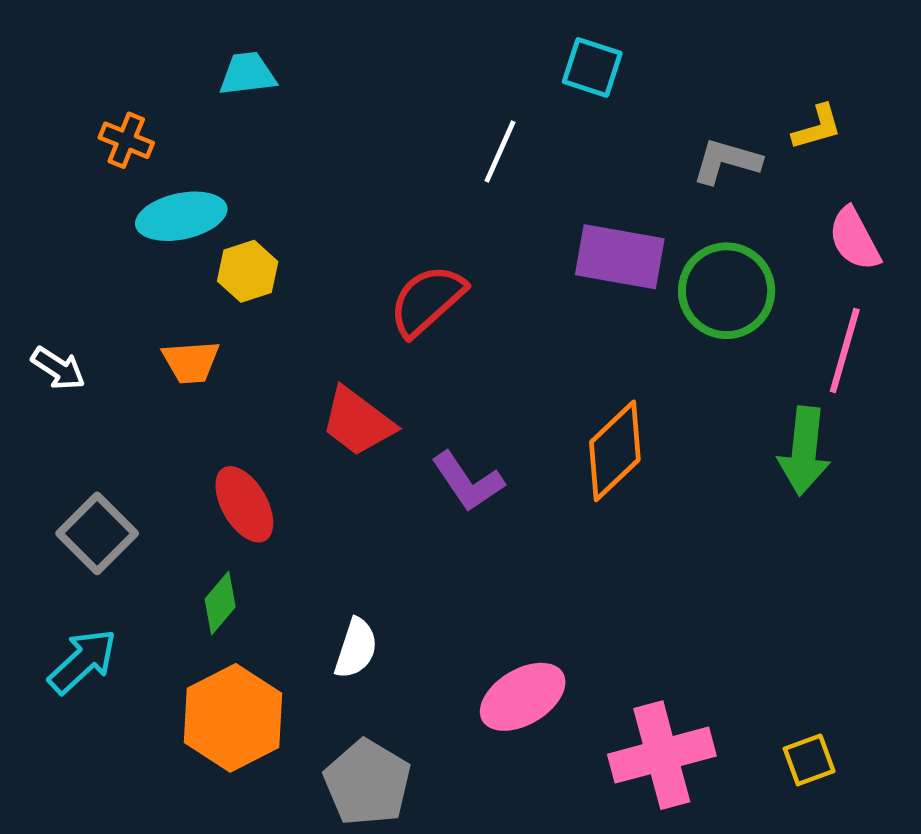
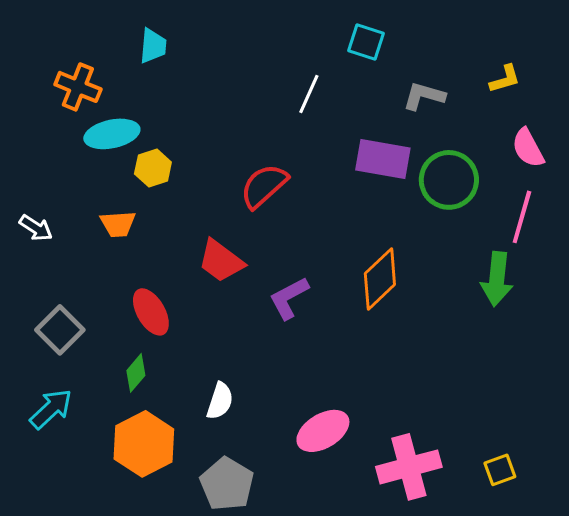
cyan trapezoid: (248, 74) -> (153, 46), turned 102
orange cross: (126, 140) -> (78, 87), size x1.4
gray L-shape: (727, 161) -> (424, 96), moved
purple L-shape: (468, 482) -> (289, 298), turned 96

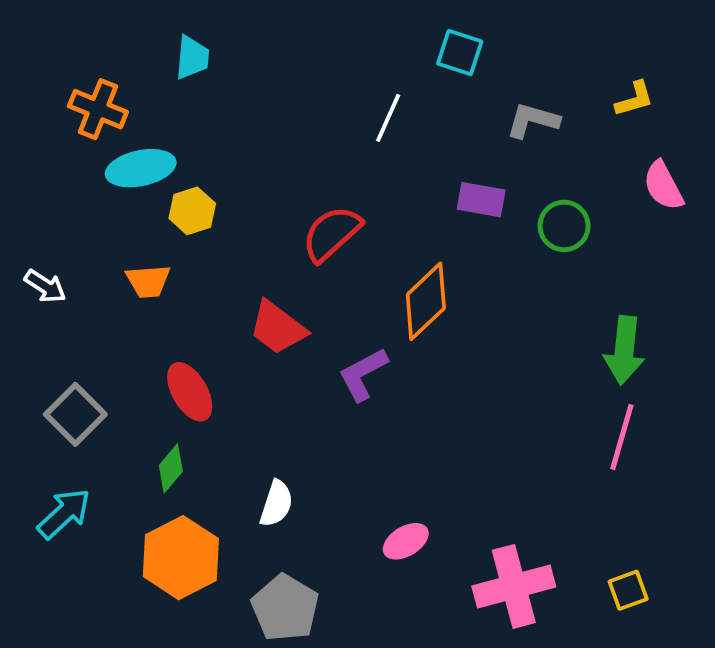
purple rectangle: (383, 159) -> (481, 200), size x0.7
green circle: (449, 180) -> (564, 226), size x0.7
pink line: (522, 217) -> (622, 437), moved
orange diamond: (380, 279) -> (426, 301), moved
pink ellipse: (323, 431) -> (406, 541), size x0.7

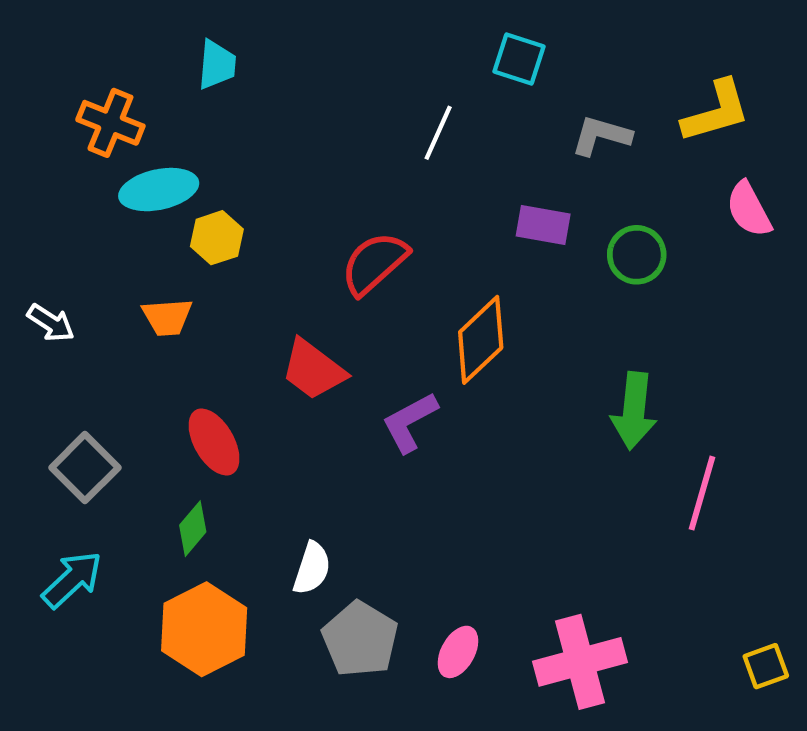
yellow L-shape: (634, 99) -> (716, 112), size x1.6
green arrow: (624, 350) -> (634, 411), moved
pink ellipse: (406, 541) -> (458, 652), moved, turned -30
yellow square: (628, 590) -> (766, 666), moved
gray pentagon: (285, 608) -> (360, 639), moved

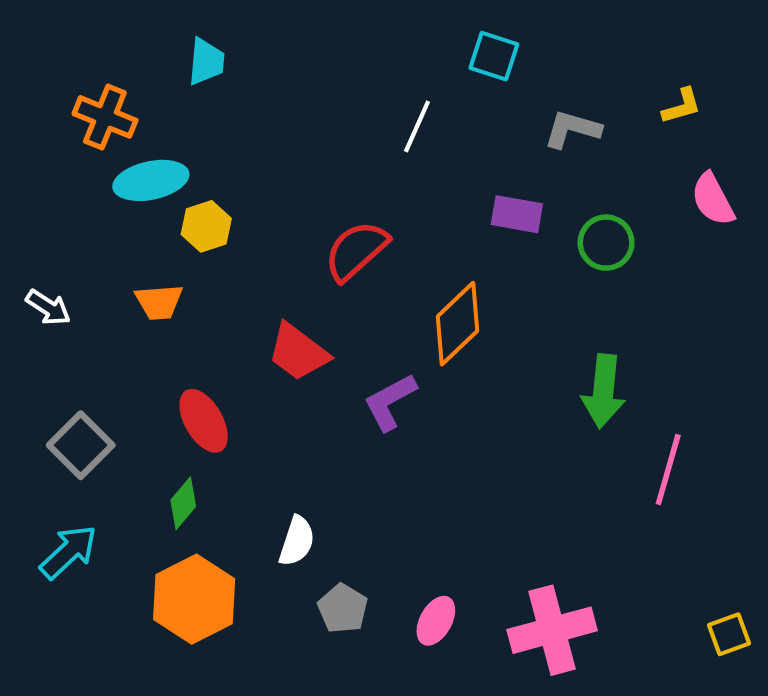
yellow L-shape: (716, 112) -> (682, 106), size x0.6
gray pentagon: (360, 639) -> (343, 609), size x0.7

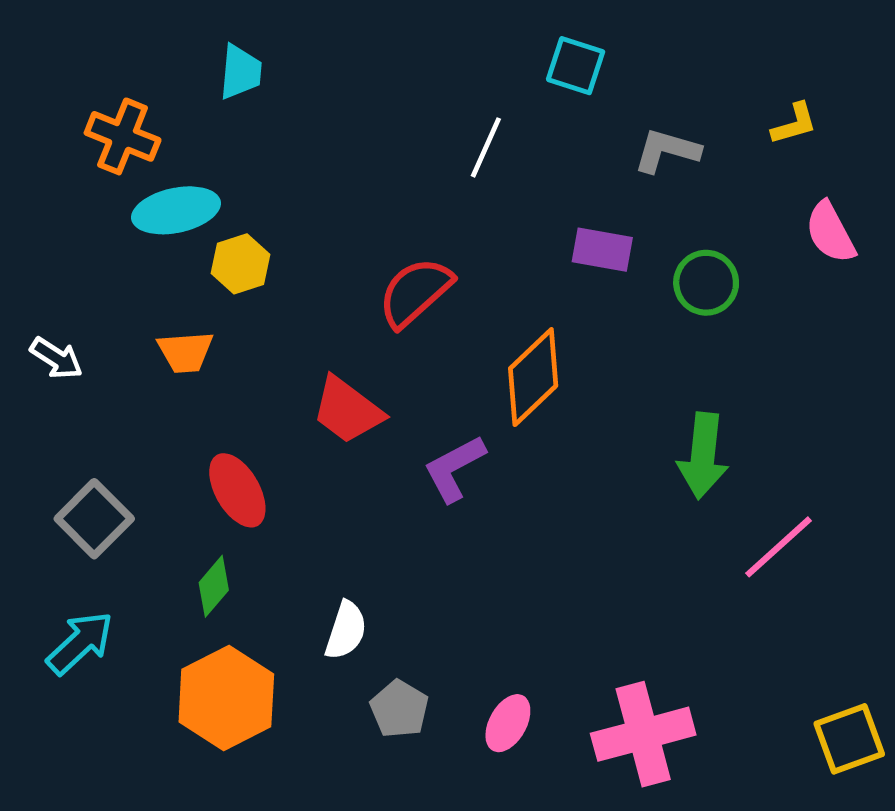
pink line: (668, 469) -> (778, 547), turned 32
yellow square: (729, 634) -> (849, 739), size x1.4

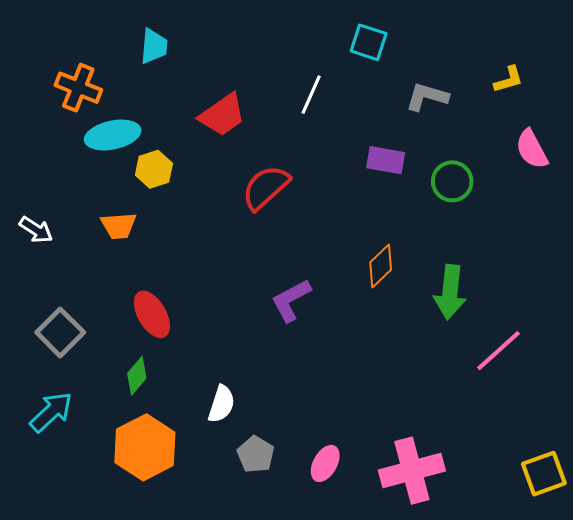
orange diamond: (533, 377) -> (381, 266), moved, size x0.7
red trapezoid: (347, 410) -> (222, 115), moved, turned -72

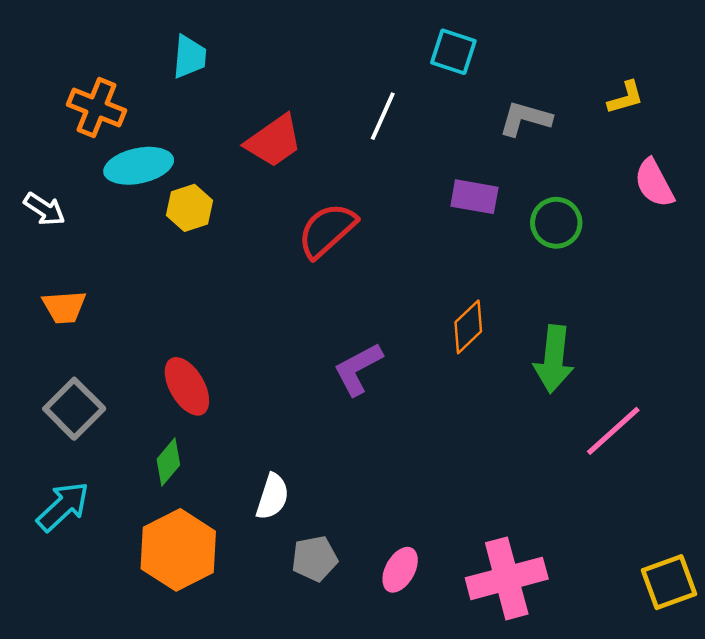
orange trapezoid: (119, 226) -> (64, 307), moved
white arrow: (36, 230) -> (44, 209), moved
gray pentagon: (256, 454) -> (315, 559), turned 30

